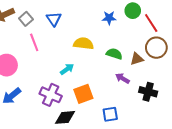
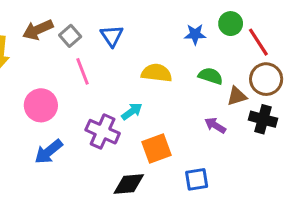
green semicircle: (114, 54) -> (211, 76), moved
black cross: (148, 92) -> (263, 119), moved
purple cross: (51, 95) -> (103, 132), moved

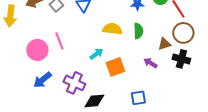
pink line: (83, 71) -> (59, 41), moved
green semicircle: (211, 76) -> (138, 31), moved, turned 70
purple cross: (103, 132) -> (74, 83), moved
orange square: (157, 149) -> (115, 67), moved

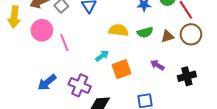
green semicircle: (138, 31) -> (145, 32), turned 77
brown triangle: (164, 44) -> (167, 36), moved
pink circle: (37, 50) -> (42, 30), moved
black cross: (181, 59) -> (187, 76), moved, turned -30

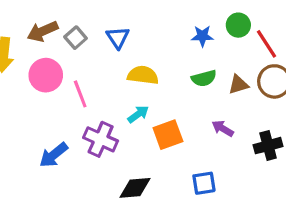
yellow semicircle: (118, 30) -> (143, 75), moved
purple cross: (80, 85) -> (101, 139), moved

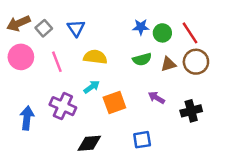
green circle: (238, 25) -> (162, 33), moved
pink line: (80, 94) -> (57, 62), moved
blue arrow: (54, 155) -> (27, 118), turned 135

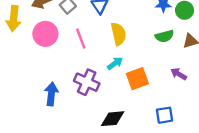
yellow semicircle: (95, 57) -> (118, 34), turned 70

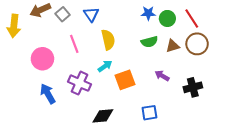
pink circle: (45, 34) -> (42, 59), moved
blue arrow: (51, 94) -> (48, 94), turned -36

